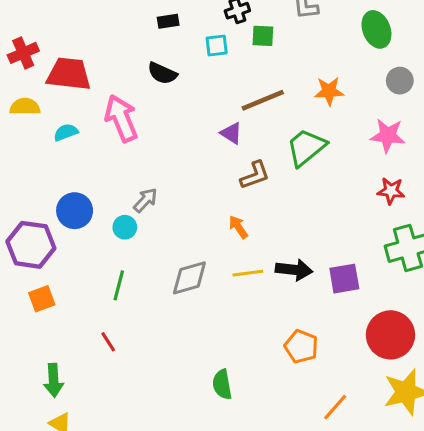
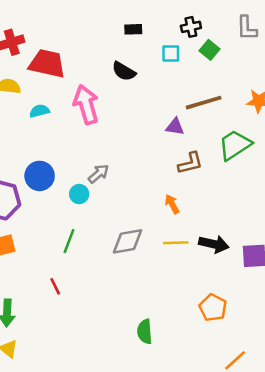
green square: (263, 36) -> (209, 50), turned 30
purple triangle: (231, 133) -> (175, 127), turned -30

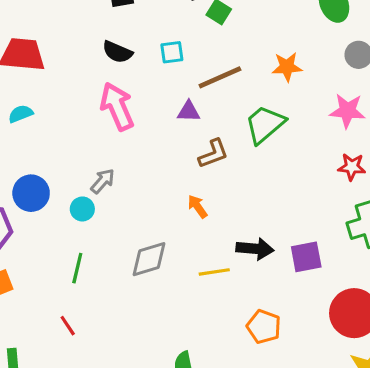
cyan square: (171, 54) -> (172, 52), moved
pink arrow: (86, 104) -> (117, 106), moved
yellow line: (176, 243) -> (214, 272), moved

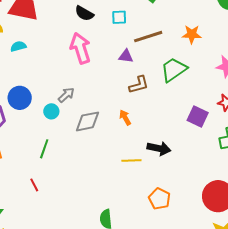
purple square: (306, 257) -> (198, 116), moved, turned 30
gray diamond: (149, 259) -> (87, 121), moved

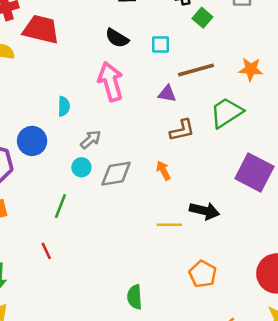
cyan semicircle: (18, 46) -> (64, 106), moved, turned 105
cyan circle: (51, 111) -> (81, 167), moved
purple square: (198, 116) -> (254, 173), size x1.4

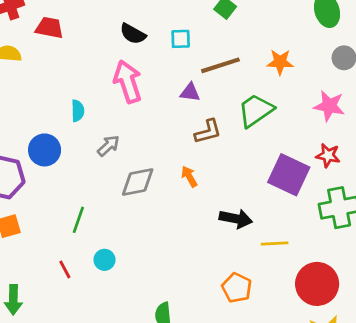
red trapezoid: (41, 29) -> (49, 28), size x0.7
cyan circle: (81, 167) -> (104, 260), moved
yellow line: (169, 225) -> (275, 244), moved

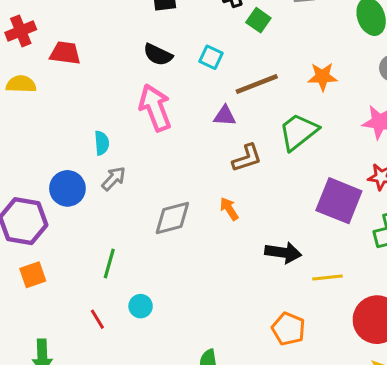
cyan square: (181, 39) -> (211, 57), turned 30
gray arrow: (108, 146) -> (114, 179), moved

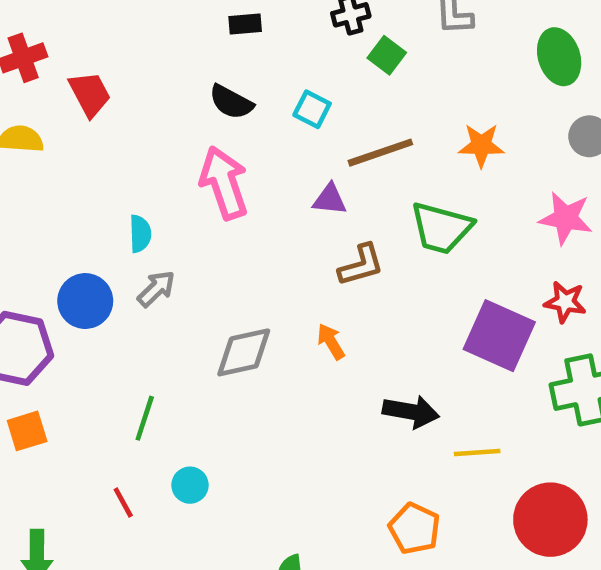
red trapezoid: (65, 53) -> (90, 94), turned 52
green trapezoid: (298, 132) -> (441, 228), turned -129

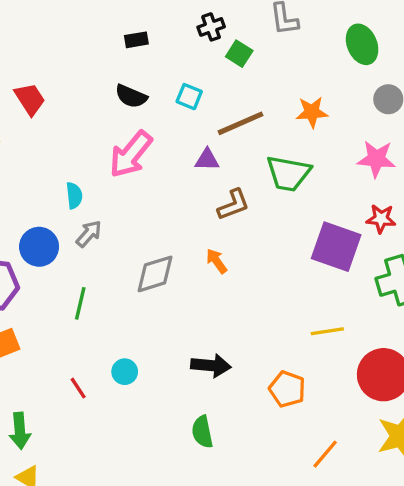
pink arrow: (224, 183) -> (131, 154), turned -117
black arrow: (411, 412) -> (211, 365), moved
green line: (145, 418) -> (80, 303), moved

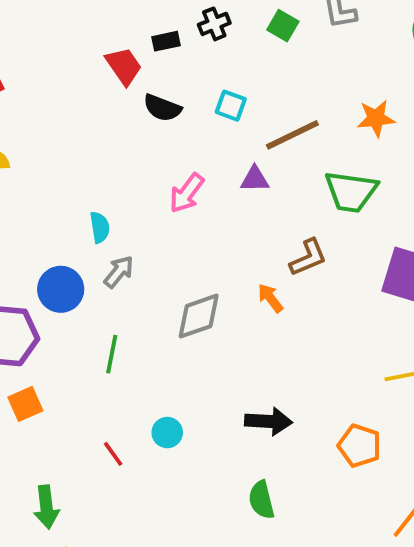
black cross: (211, 27) -> (214, 24), moved
green square: (239, 54) -> (283, 26), moved
red trapezoid: (30, 99) -> (124, 66), moved
pink arrow: (131, 154) -> (187, 193), moved, size x0.7
brown L-shape: (233, 205) -> (308, 258), moved

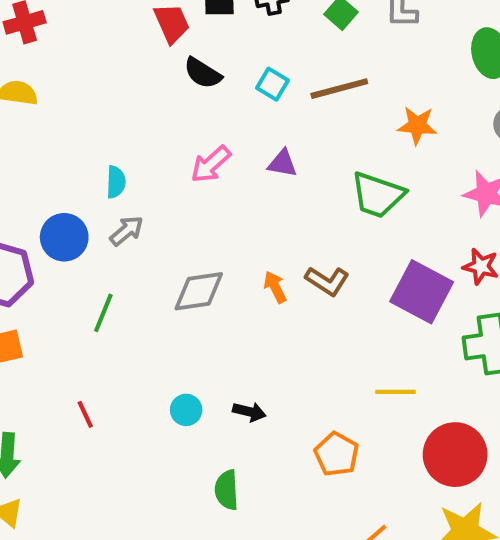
brown line: (292, 135) -> (339, 89), moved
brown L-shape: (308, 258) -> (327, 281), moved, turned 45
black arrow: (269, 421) -> (249, 412), size x0.7
cyan circle: (167, 433) -> (186, 410), moved

